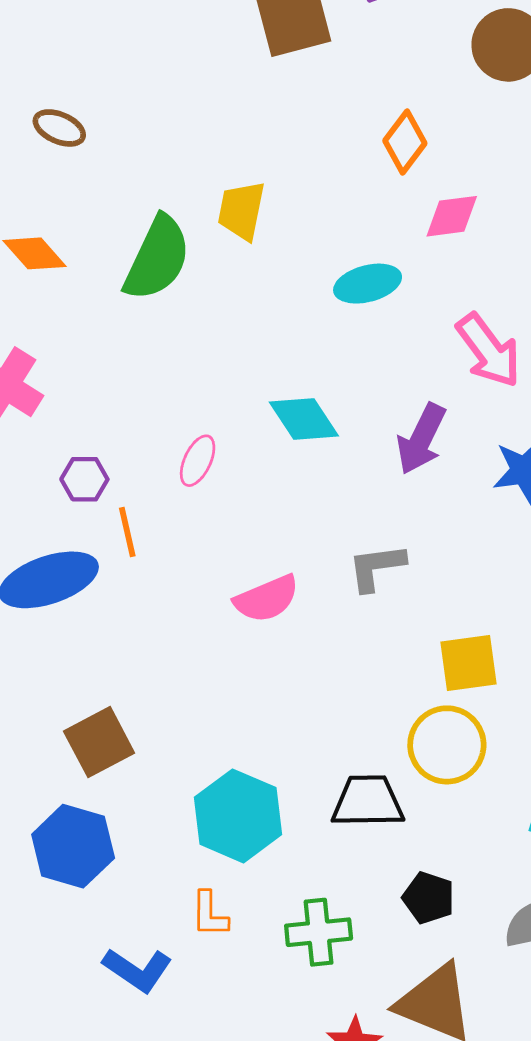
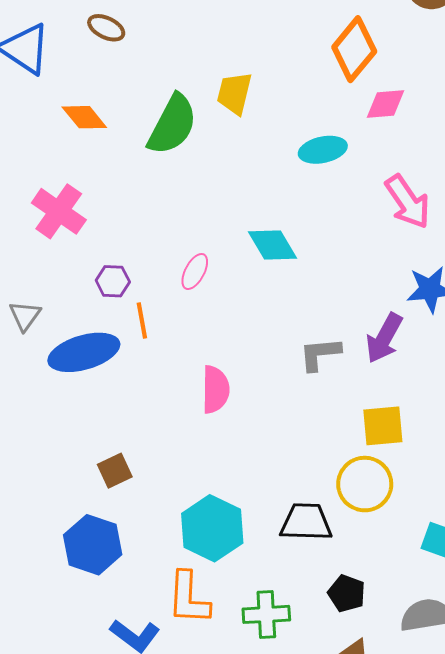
orange diamond: (405, 142) -> (354, 49), size x1.4
purple arrow: (421, 439) -> (384, 338), moved
pink semicircle: (267, 599) -> (215, 390), moved, turned -69
brown square: (99, 742) -> (115, 471), size x0.7
orange L-shape: (210, 914) -> (189, 598), size x1.6

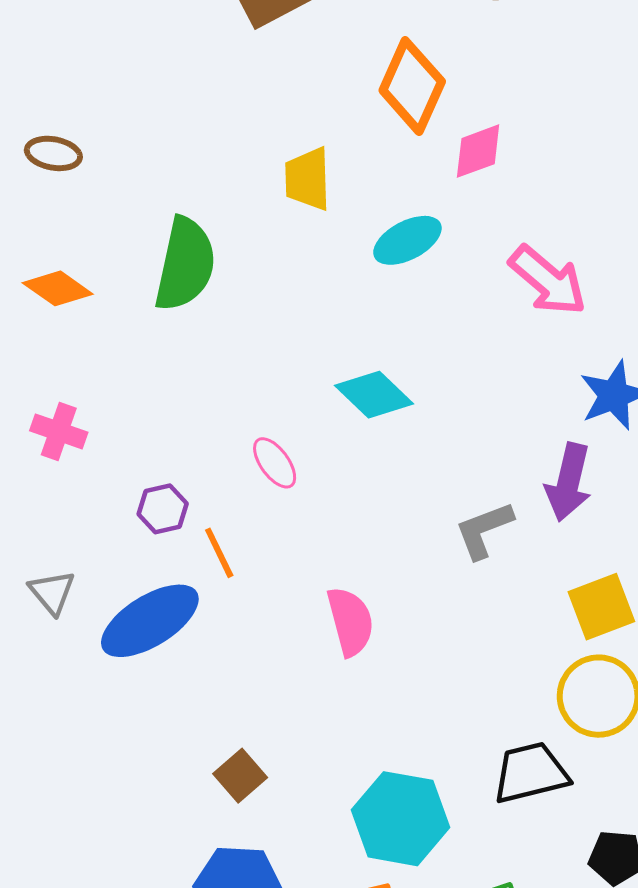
yellow trapezoid: (234, 93) -> (308, 179), moved
pink cross: (59, 211) -> (59, 431), size x0.7
pink ellipse: (195, 272) -> (275, 463), turned -48

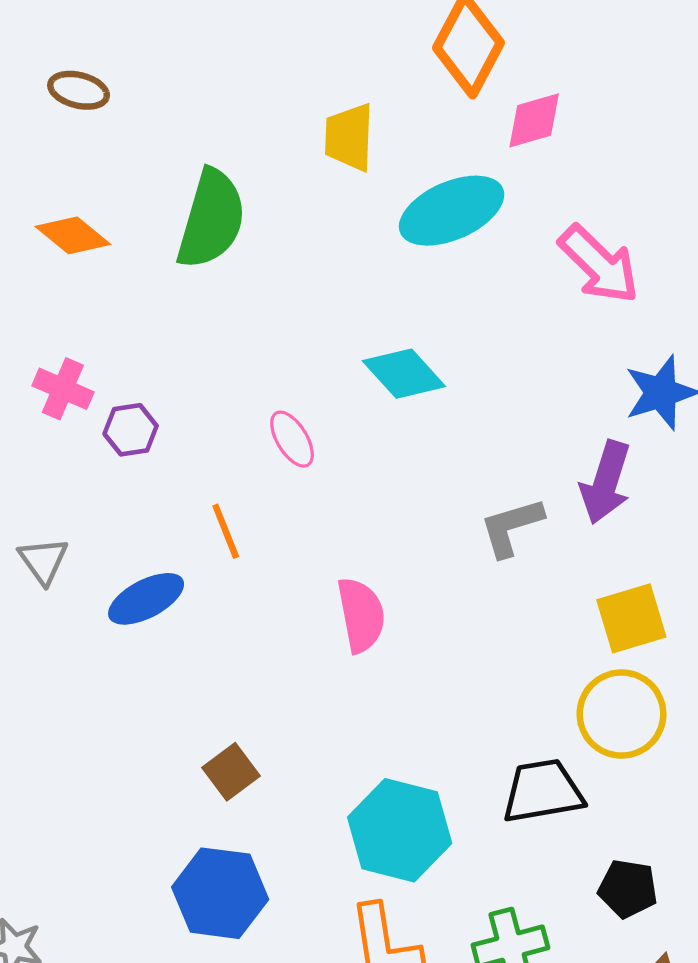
cyan ellipse: (407, 240) -> (452, 211), size x1.4
purple hexagon: (163, 509) -> (131, 430), moved
blue ellipse: (150, 621) -> (146, 599), size x0.7

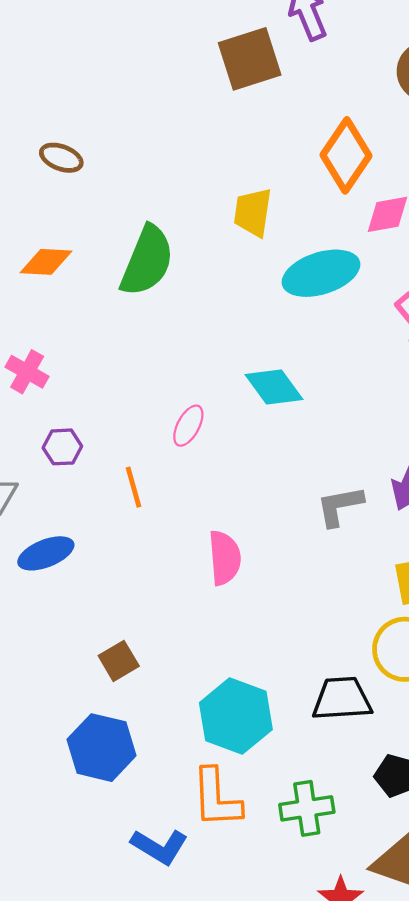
orange diamond: (73, 235) -> (46, 262), turned -42
purple hexagon: (131, 430) -> (62, 447), moved
pink ellipse: (292, 439) -> (188, 426), turned 54
blue ellipse: (146, 599) -> (46, 553), moved

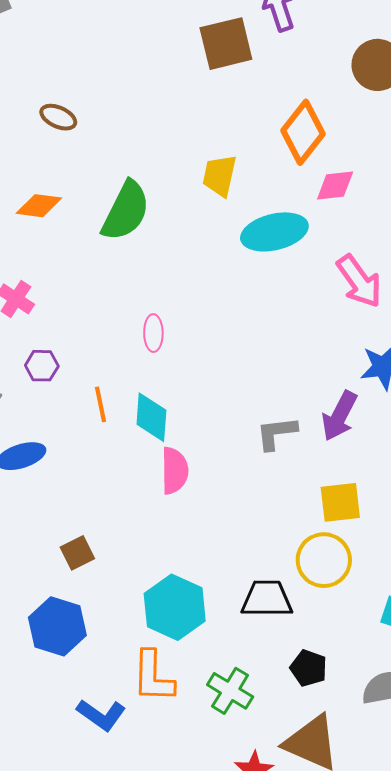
cyan diamond: (274, 387) -> (151, 417), moved, turned 36
pink ellipse: (188, 426) -> (153, 333), moved, turned -33
green cross: (307, 808) -> (230, 691), turned 36

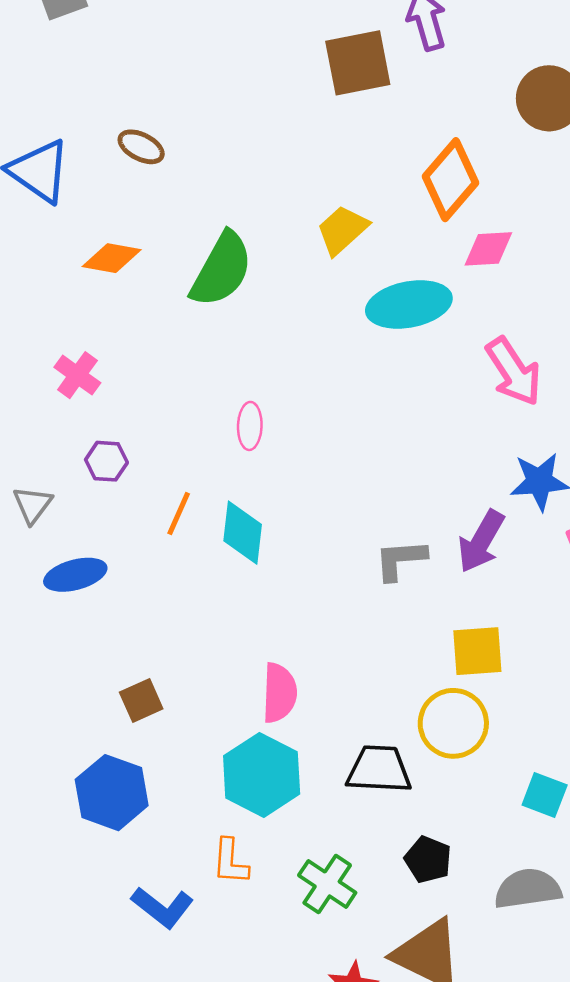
yellow trapezoid: (220, 176) -> (342, 230), turned 33
orange line: (100, 404) -> (179, 513), turned 33
pink semicircle: (175, 471) -> (279, 693), moved
orange L-shape: (153, 677) -> (230, 862), size x0.7

